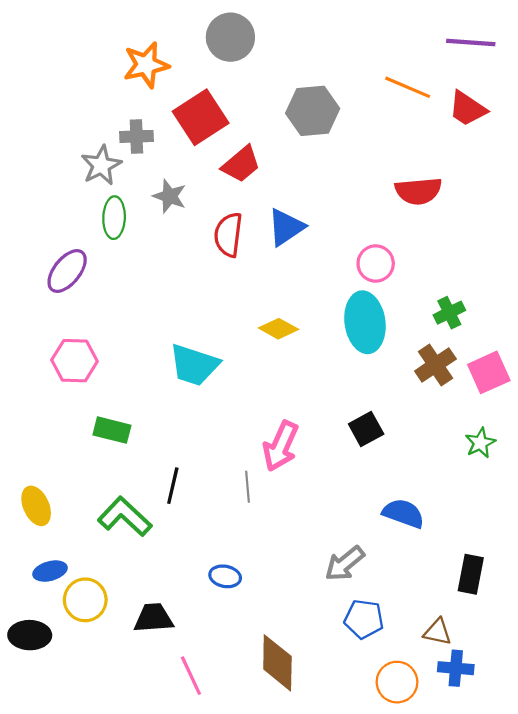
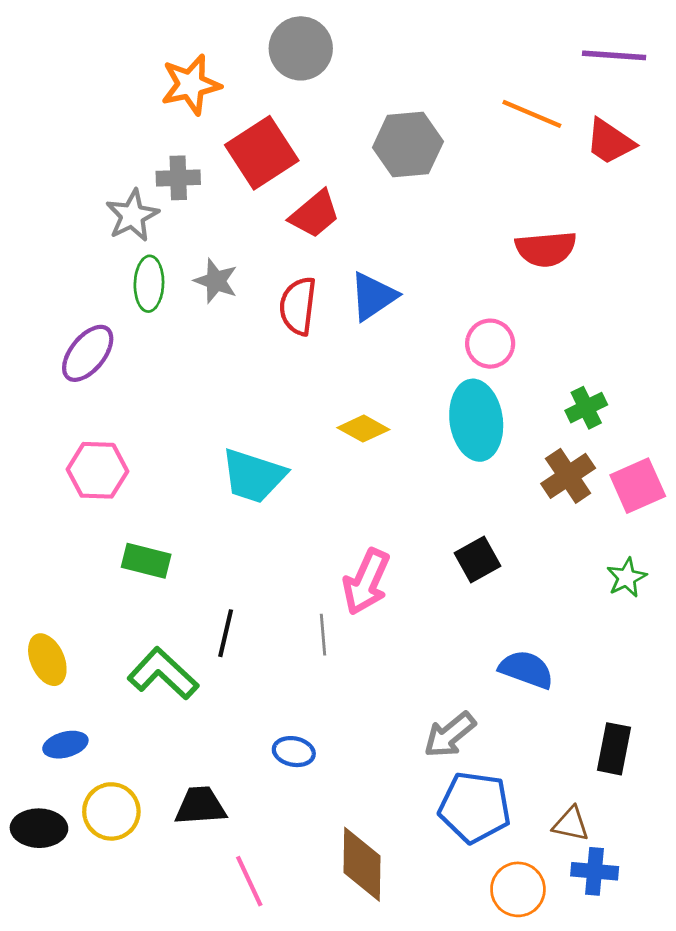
gray star: (170, 196) -> (216, 281), moved
yellow circle: (85, 600) -> (111, 811), moved
blue pentagon: (364, 619) -> (475, 807), size x1.4

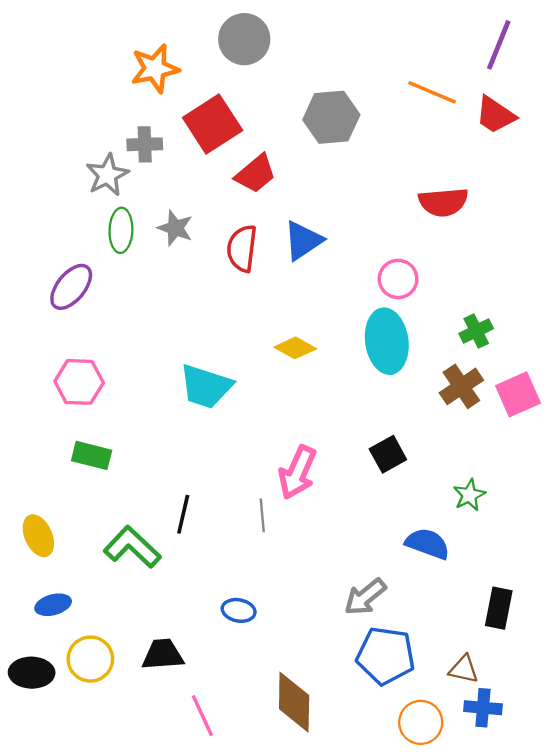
purple line: (614, 55) -> (499, 45), turned -72
green rectangle: (146, 561) -> (92, 455), moved
green star: (627, 578) -> (469, 495), moved

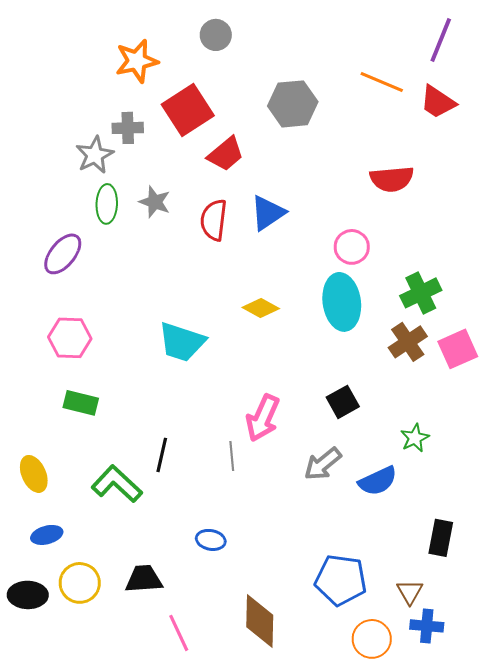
gray circle: (244, 39) -> (216, 35), size x0.7
green cross: (476, 331) -> (421, 293), size x1.4
blue semicircle: (427, 544) -> (378, 481), turned 135
gray arrow: (365, 597) -> (323, 464), moved
brown triangle: (464, 669) -> (410, 592), turned 48

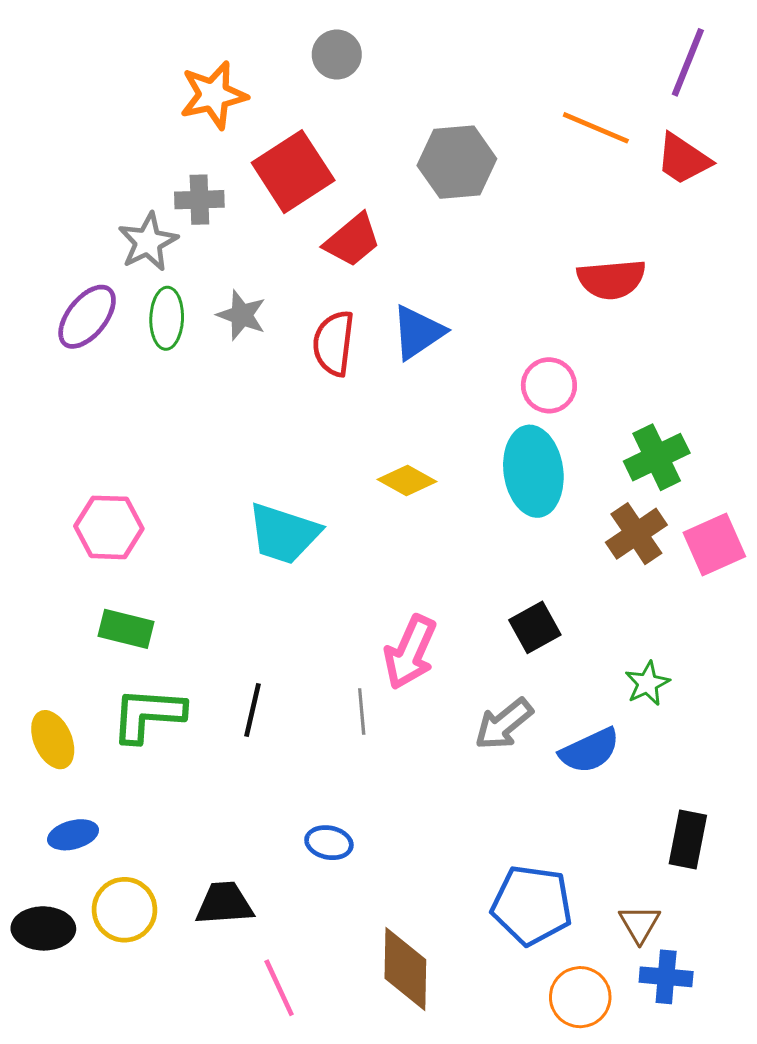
purple ellipse: (63, 254) -> (87, 317), moved
green L-shape: (117, 484) -> (148, 715), moved, turned -39

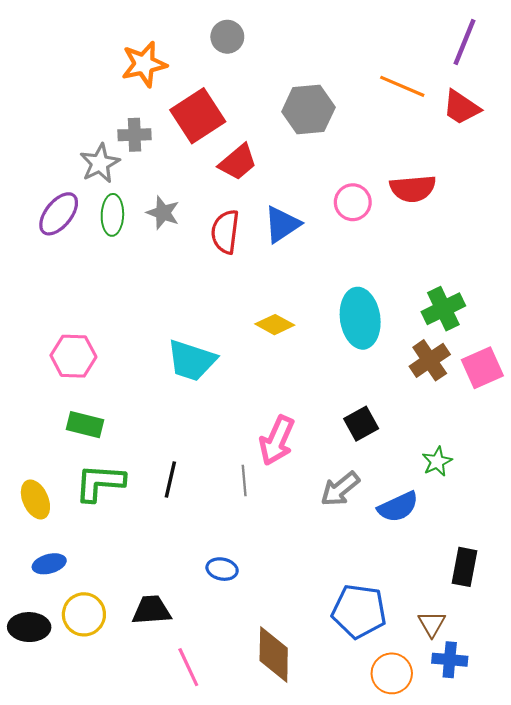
pink circle: (549, 385) -> (353, 202), moved

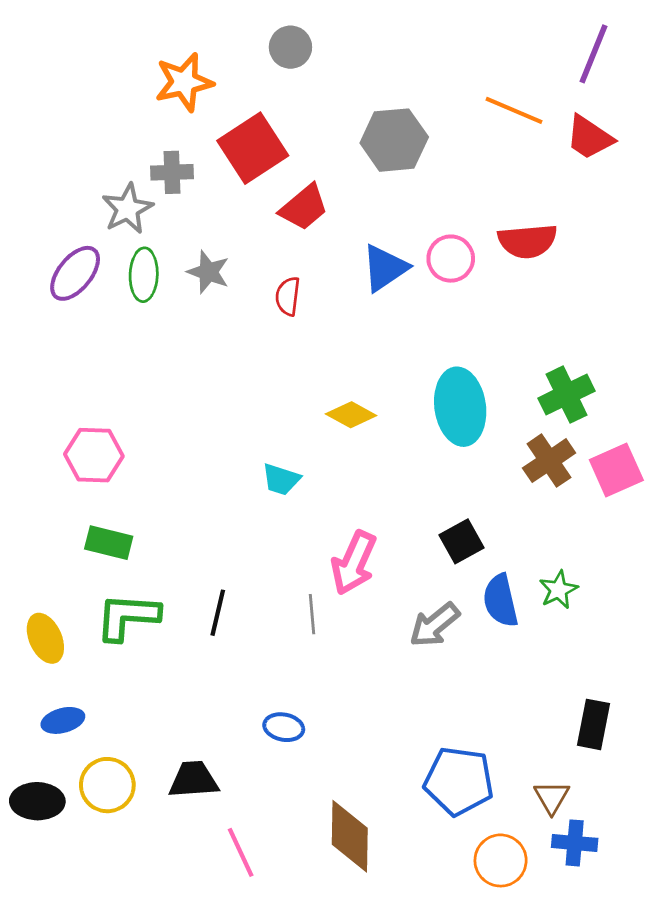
blue triangle: (282, 224) -> (385, 268), moved
red semicircle: (225, 232) -> (288, 296), size x0.7
cyan trapezoid: (191, 360) -> (281, 479), moved, size x0.6
blue semicircle: (398, 507) -> (501, 601), moved, turned 102

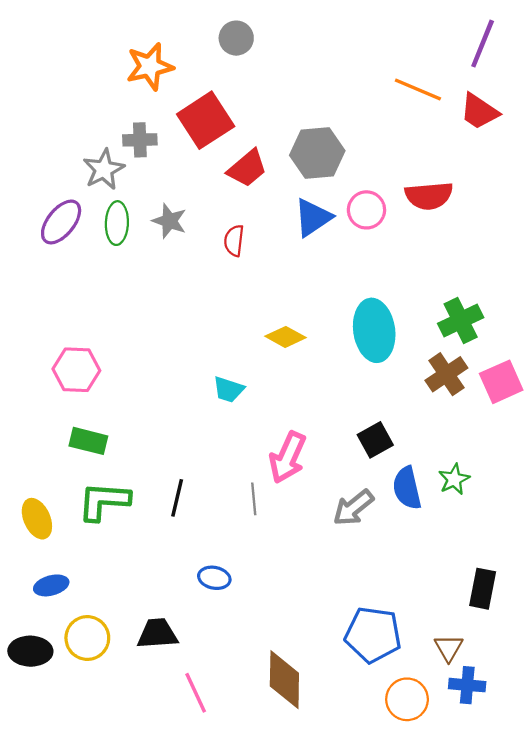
gray hexagon: (394, 140) -> (317, 153), moved
blue ellipse: (284, 727) -> (214, 578), moved

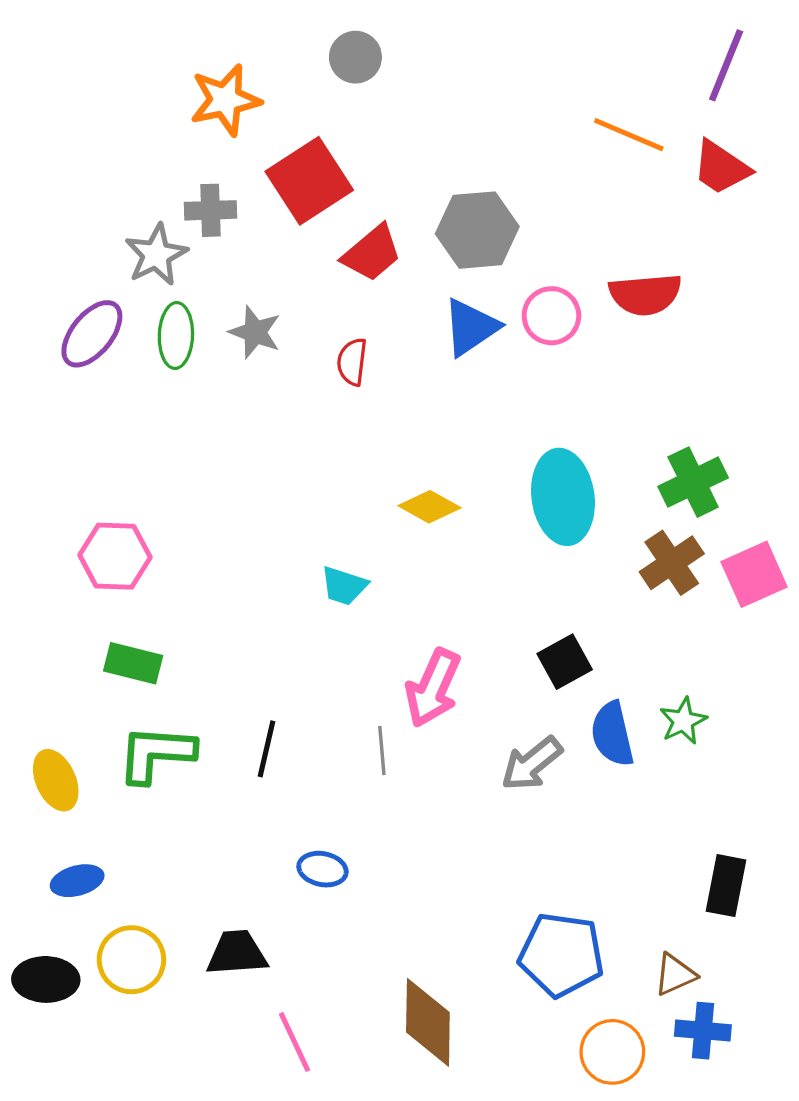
brown triangle: (449, 648) -> (675, 975), turned 36

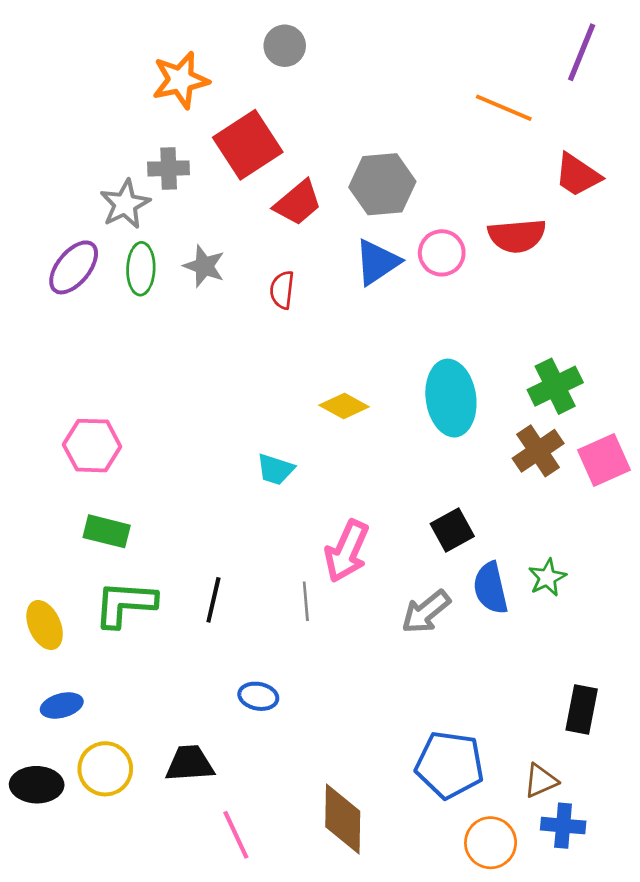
red trapezoid: (721, 167) -> (578, 175), moved

